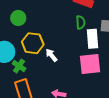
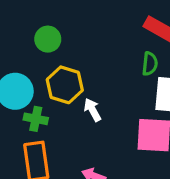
green cross: (19, 66) -> (36, 119), turned -32

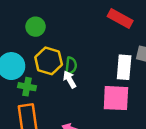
green semicircle: (150, 64) -> (71, 66), moved

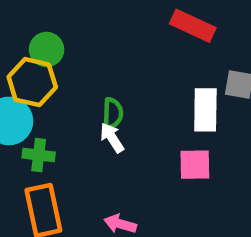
yellow hexagon: (49, 61) -> (32, 82), moved
pink square: (116, 98) -> (195, 165), size x0.7

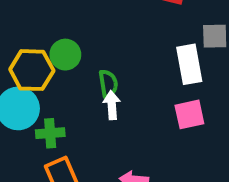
green circle: (47, 49) -> (65, 55), moved
white arrow: (112, 138) -> (112, 105), turned 40

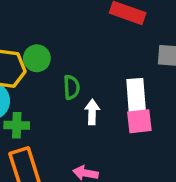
white rectangle: (189, 64) -> (136, 95), moved
white arrow: (112, 105) -> (92, 112), moved

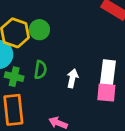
green semicircle: (72, 87) -> (40, 70), moved

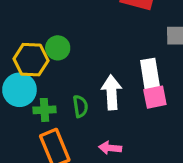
green semicircle: (40, 70) -> (80, 106), moved
white arrow: (72, 78) -> (112, 92), size x1.5

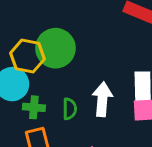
green circle: (58, 48) -> (55, 48), size x1.6

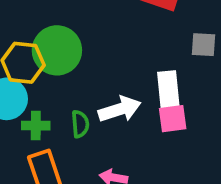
white arrow: (102, 99) -> (120, 109), turned 72

